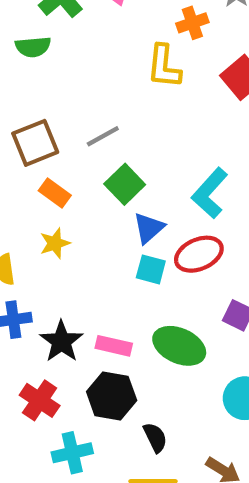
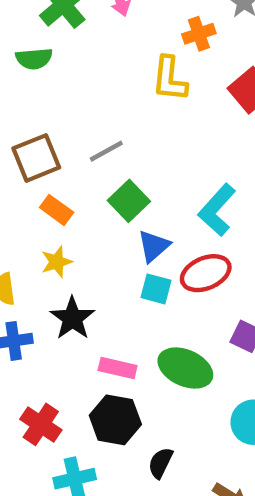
black star: (61, 341) -> (72, 318), moved
black semicircle: (155, 437) -> (160, 463), turned -128

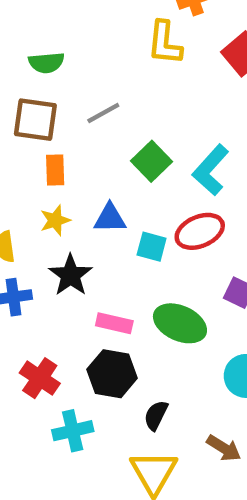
green semicircle: (34, 59) -> (46, 63), moved
brown square: (36, 158) -> (35, 120), turned 30
green square: (129, 201) -> (152, 161), moved
orange rectangle: (57, 210) -> (55, 170), turned 52
blue triangle: (154, 246) -> (110, 218), moved, turned 40

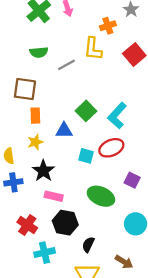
green semicircle: (46, 63) -> (39, 52), moved
gray line: (103, 113) -> (66, 65), moved
blue triangle: (110, 218) -> (64, 131), moved
pink rectangle: (114, 323) -> (54, 196), moved

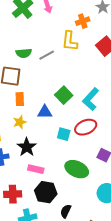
green semicircle: (39, 52) -> (24, 53), moved
red cross: (27, 225) -> (13, 194), turned -36

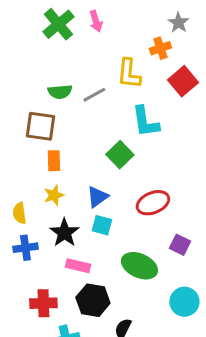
orange cross: (83, 21) -> (160, 48), moved
cyan L-shape: (91, 99) -> (145, 122), moved, turned -50
blue triangle: (45, 112) -> (97, 197), moved, turned -35
cyan square: (64, 134) -> (102, 225), moved

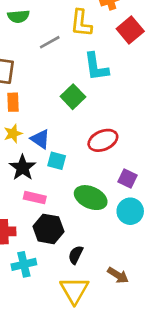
green semicircle: (60, 92) -> (18, 16), moved
blue triangle: (97, 197) -> (40, 139), moved, turned -50
cyan circle: (184, 302) -> (130, 211), moved

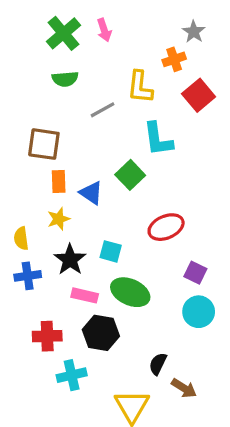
blue triangle: (40, 139) -> (91, 193), moved
green ellipse: (91, 198) -> (130, 292), moved
black semicircle: (76, 255) -> (158, 364), moved

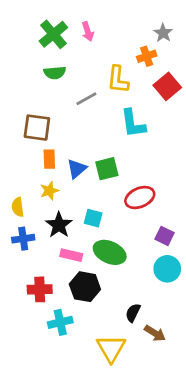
green square: (130, 175) -> (107, 169), moved, turned 30
blue triangle: (91, 193) -> (77, 169), turned 45

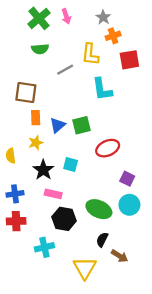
gray star: (163, 33) -> (103, 17), moved
red square: (167, 86) -> (129, 60), turned 30
blue cross: (23, 239) -> (15, 194), moved
green ellipse: (110, 252) -> (99, 209), moved
red cross: (40, 289) -> (16, 221), moved

